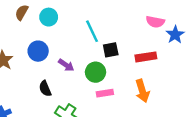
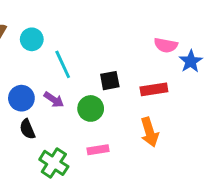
cyan line: (92, 31) -> (63, 64), moved
blue circle: (38, 51) -> (21, 98), moved
pink rectangle: (105, 93) -> (98, 150), moved

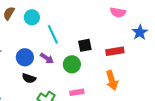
pink semicircle: (166, 45) -> (118, 12), moved
black semicircle: (27, 129) -> (29, 78), turned -48

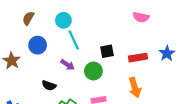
cyan circle: (32, 17) -> (63, 20), moved
blue star: (140, 32) -> (167, 53), moved
blue circle: (25, 57) -> (38, 45), moved

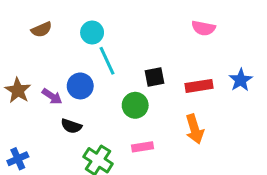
brown semicircle: (28, 18) -> (42, 30), turned -144
blue circle: (38, 45) -> (80, 86), moved
purple arrow: (68, 65) -> (52, 96), moved

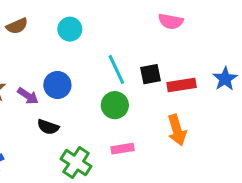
pink semicircle: (203, 28) -> (171, 21), moved
cyan line: (107, 61) -> (116, 69), moved
black square: (154, 77) -> (151, 74), moved

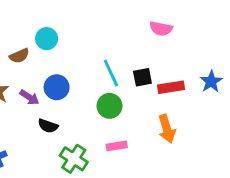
brown semicircle: (17, 26) -> (19, 56), moved
cyan circle: (70, 29) -> (47, 39), moved

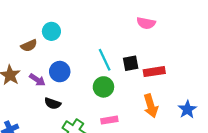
blue star: (211, 82) -> (187, 109), moved

